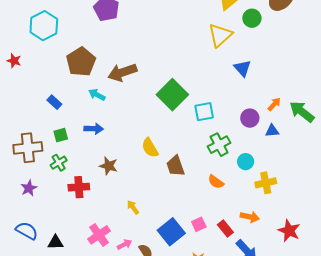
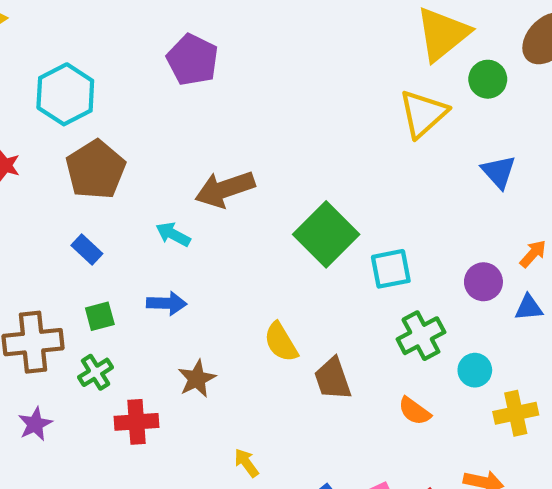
brown pentagon: (81, 62) -> (96, 170), moved
blue triangle: (242, 68) -> (499, 172), moved
brown star: (109, 166) -> (197, 379), turned 30

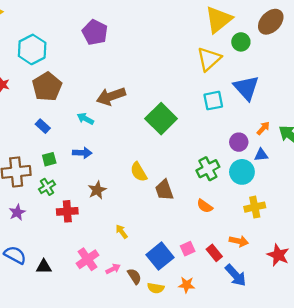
blue triangle: (499, 172) -> (246, 88), size x1.5
cyan square: (391, 269) -> (213, 101), moved
cyan circle: (475, 370) -> (242, 172), moved, size x1.5

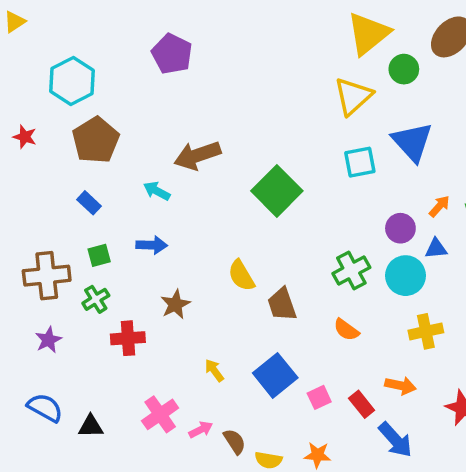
blue square: (160, 256) -> (275, 375), moved

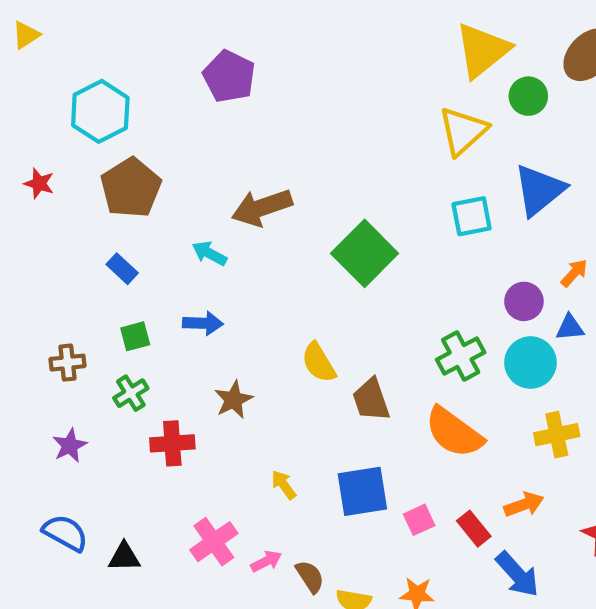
blue triangle: (412, 142) -> (539, 190), turned 33
brown cross: (47, 276) -> (68, 363), size x0.6
orange semicircle: (346, 330) -> (454, 432), size x1.8
blue square: (275, 375) -> (362, 491), turned 30
orange arrow: (400, 386) -> (524, 505), turned -32

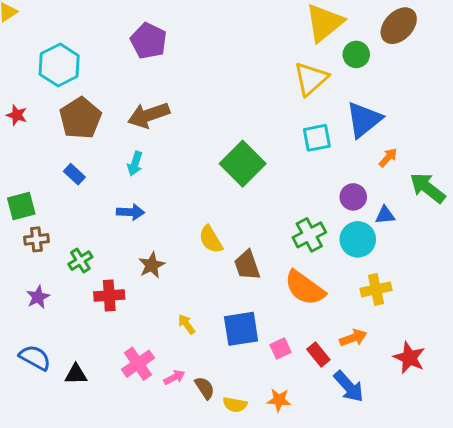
brown arrow: (262, 207) -> (149, 115), moved
cyan arrow: (209, 253) -> (135, 164), turned -100
orange arrow: (574, 273) -> (388, 158), moved
green square: (135, 336) -> (21, 206), moved, size x1.4

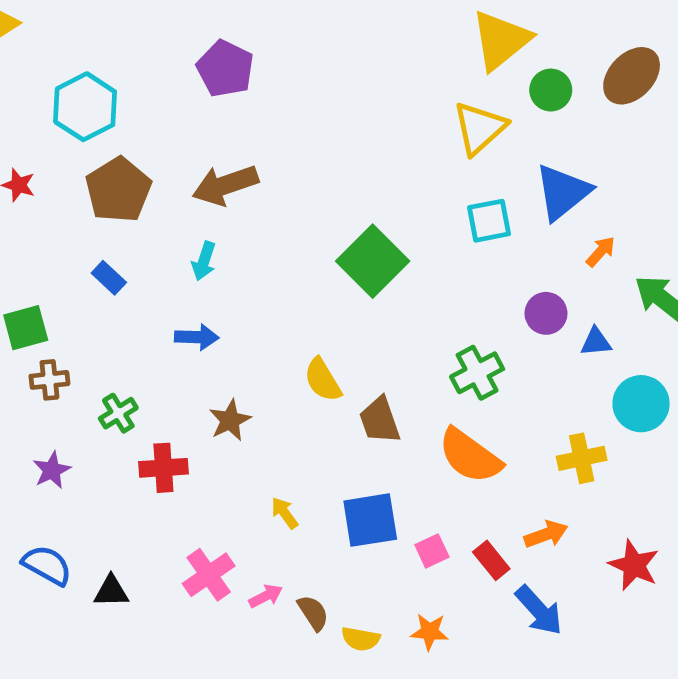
brown ellipse: (399, 26) -> (632, 76), moved
cyan circle: (358, 239) -> (641, 404), moved

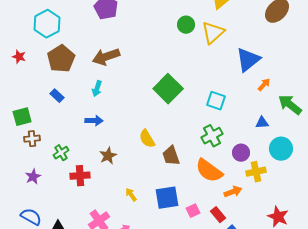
green circle: (551, 90) -> (186, 25), moved
cyan square: (489, 221) -> (216, 101), moved, turned 30
purple circle: (546, 313) -> (241, 153), moved
orange arrow: (546, 534) -> (233, 192), moved

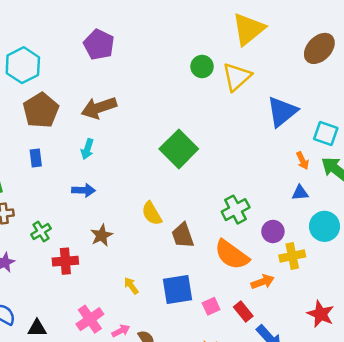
orange arrow: (264, 85) -> (303, 161), moved, turned 112
blue rectangle: (57, 96) -> (36, 158), turned 40
cyan square: (216, 101) -> (326, 134), moved

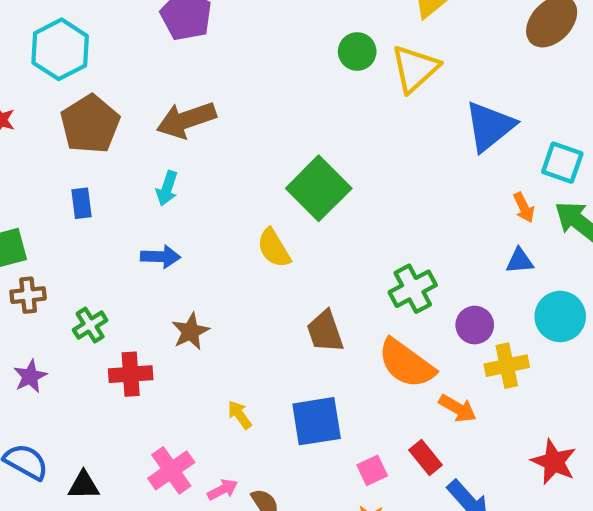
yellow semicircle: (152, 213) -> (274, 248), moved
orange arrow: (263, 282) -> (458, 408), turned 50
pink square: (211, 306) -> (372, 470), moved

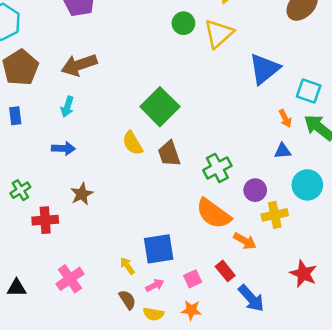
brown trapezoid: (325, 331) -> (169, 154), moved
yellow arrow: (240, 415) -> (127, 266), moved
pink arrow: (223, 490) -> (155, 285), moved

